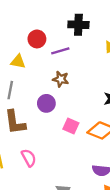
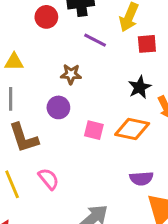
red circle: (37, 39) -> (46, 17), moved
purple line: (60, 51) -> (95, 40), moved, turned 54

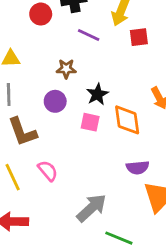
black star: (140, 87) -> (97, 94), moved
orange diamond: (132, 129) -> (127, 120), turned 72

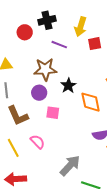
brown star: (66, 69) -> (45, 69), size x1.6
pink square: (90, 122) -> (53, 113), moved

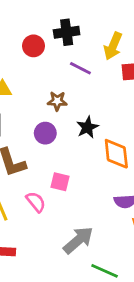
brown star: (45, 69) -> (57, 101), size x0.6
pink square: (53, 113) -> (60, 182), moved

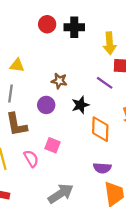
red circle: (33, 46) -> (47, 24), moved
yellow arrow: (113, 46) -> (110, 43), turned -35
purple line: (80, 68) -> (105, 83), moved

